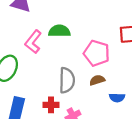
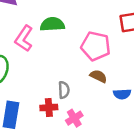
gray semicircle: (67, 80) -> (64, 90), moved, size x0.6
brown semicircle: (97, 80) -> (98, 76), turned 48

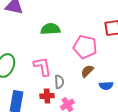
pink L-shape: (24, 38) -> (42, 66), moved, turned 135
brown semicircle: (98, 76) -> (87, 71), turned -72

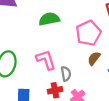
pink pentagon: (85, 47) -> (88, 33), turned -30

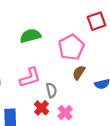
pink L-shape: (46, 60) -> (30, 77), turned 95
red cross: (55, 90) -> (42, 108), turned -32

